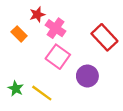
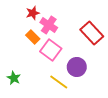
orange rectangle: (19, 34) -> (33, 37), moved
yellow line: (42, 93) -> (59, 82), moved

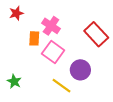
red star: (33, 13) -> (16, 13), moved
orange rectangle: (33, 37) -> (34, 38), turned 48

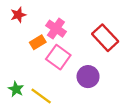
orange rectangle: (34, 38) -> (38, 42), turned 56
yellow line: (61, 86) -> (41, 96), moved

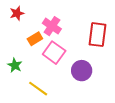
red rectangle: (105, 38) -> (98, 35), turned 50
green star: (16, 89) -> (15, 65), moved

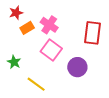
orange rectangle: (35, 39) -> (27, 28), moved

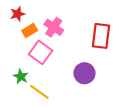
pink square: (51, 50) -> (41, 52), moved
green star: (14, 62) -> (21, 77), moved

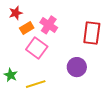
green star: (21, 77) -> (11, 75), moved
yellow line: (39, 92) -> (36, 84), turned -54

